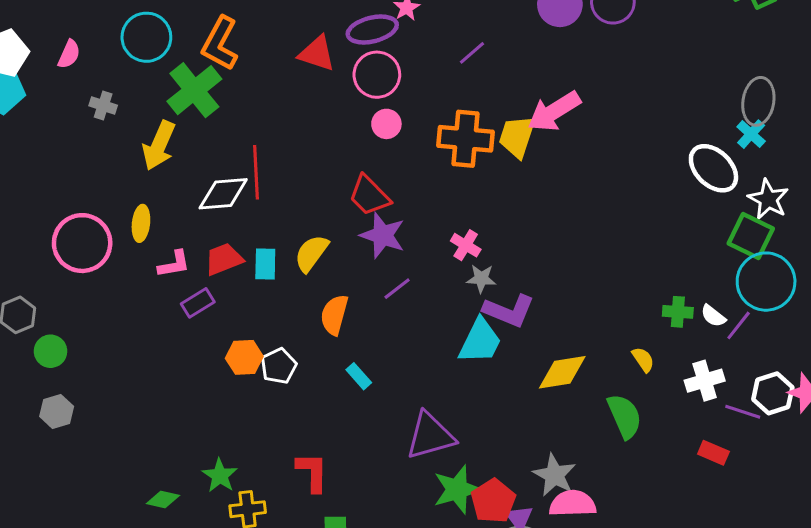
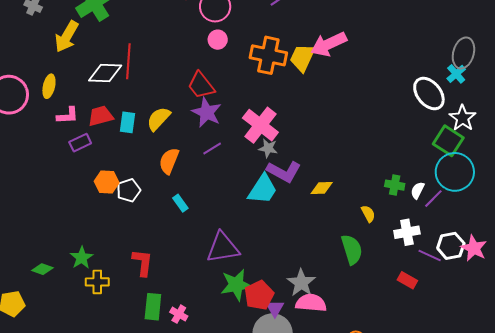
pink cross: (466, 245) -> (260, 125), size x1.8
white semicircle: (713, 316) -> (418, 190), turned 72
yellow diamond: (562, 372) -> (322, 188), moved, size x0.7

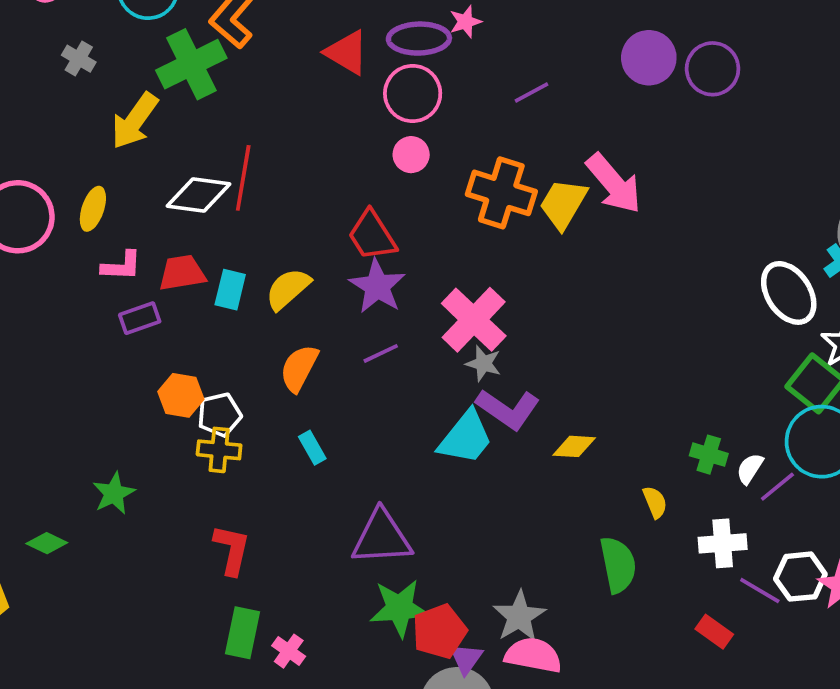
pink arrow: (329, 44) -> (614, 184), turned -111
green star: (82, 258) -> (114, 493), moved
yellow cross: (97, 282) -> (219, 450), moved

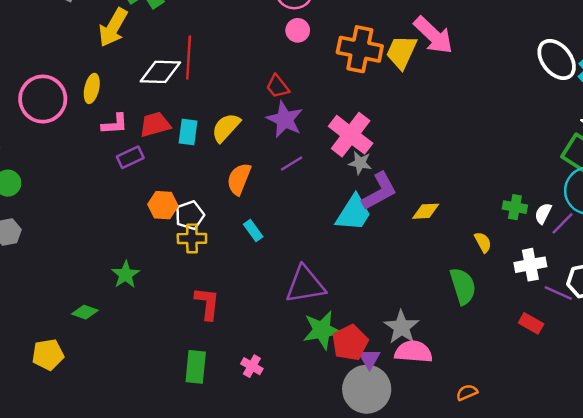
red trapezoid: (372, 235) -> (278, 86), size x0.7
white ellipse: (789, 293) -> (557, 59), moved
purple L-shape: (508, 409) -> (379, 191), turned -57
green rectangle: (243, 633) -> (196, 367), moved

